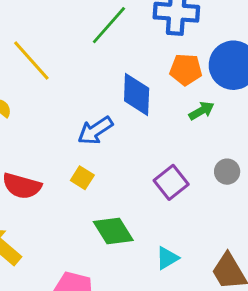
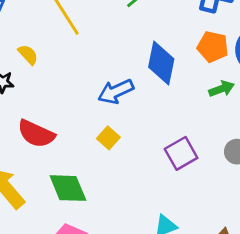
yellow square: (82, 178) -> (108, 138), moved
green diamond: (113, 231) -> (68, 188), moved

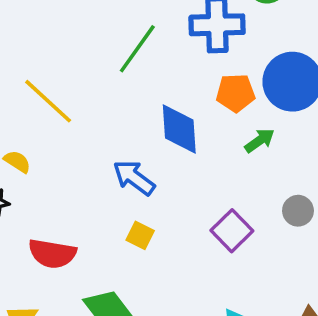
blue arrow: (116, 92) -> (134, 178), turned 76

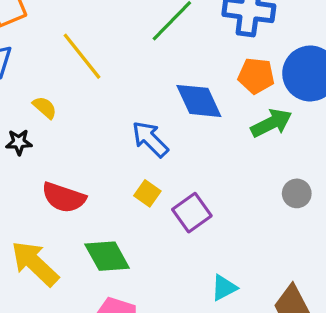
blue diamond: (179, 129) -> (199, 101), turned -30
green arrow: (260, 141) -> (271, 123), size x1.4
purple square: (232, 231) -> (192, 213), moved

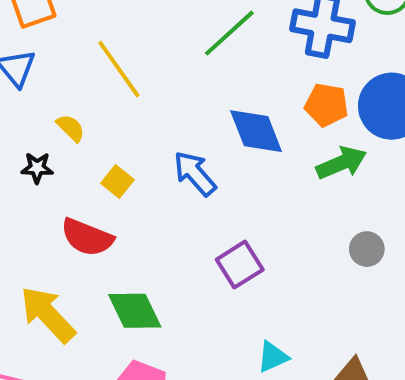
yellow square: (147, 193) -> (117, 182), moved

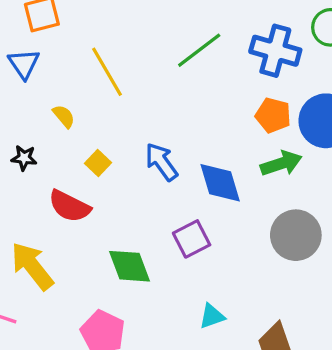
blue diamond: (256, 131) -> (220, 183), moved
black star: (37, 168) -> (24, 158), moved
gray circle: (367, 249) -> (296, 235), size x1.8
green diamond: (135, 311) -> (129, 266), moved

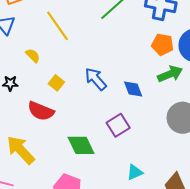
blue diamond: (220, 183) -> (133, 89), size x0.7

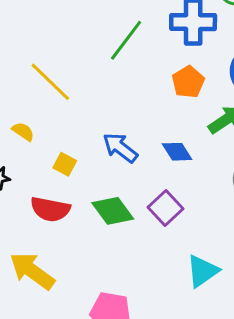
orange pentagon: (163, 45) -> (188, 82), moved, turned -30
green diamond: (81, 145) -> (113, 211), moved
cyan triangle: (135, 172) -> (202, 271), size x1.4

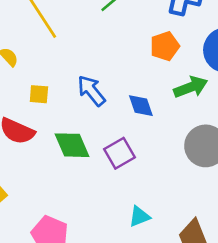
yellow square: (65, 164) -> (39, 94), turned -36
cyan triangle: (202, 271) -> (139, 216), size x0.7

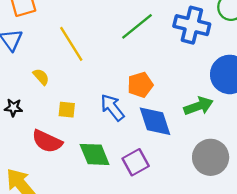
orange pentagon: (165, 46) -> (140, 85), moved
blue diamond: (141, 106) -> (155, 121), size x1.5

